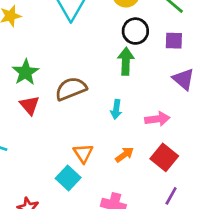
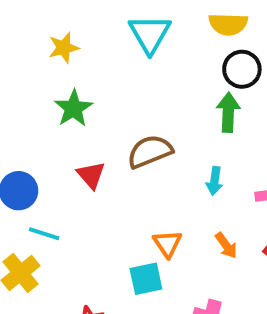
green star: (26, 72) -> (73, 108), moved
orange arrow: (124, 155) -> (226, 246), turned 90
cyan square: (68, 178) -> (146, 279), turned 35

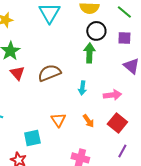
red triangle: (91, 175) -> (17, 73), moved
cyan square: (146, 279) -> (32, 138), moved

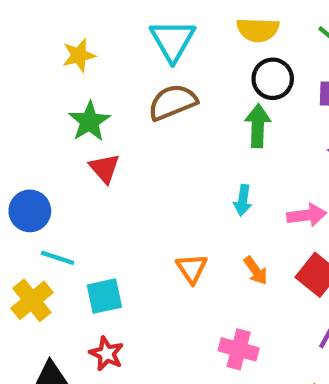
brown semicircle: (49, 73) -> (173, 102), moved
cyan square: (32, 138) -> (104, 296), moved

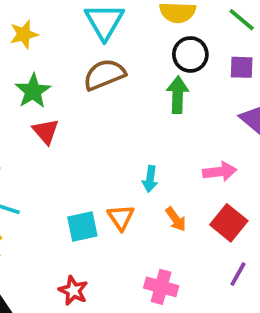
cyan arrow: (243, 200) -> (150, 179), moved
cyan square: (104, 296) -> (82, 226), moved
red star: (107, 354) -> (73, 291), moved

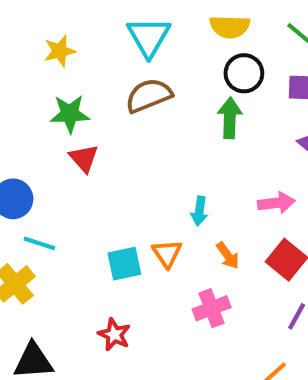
green star: (33, 91) -> (70, 114), turned 30
pink cross: (161, 287) -> (212, 308), moved, turned -36

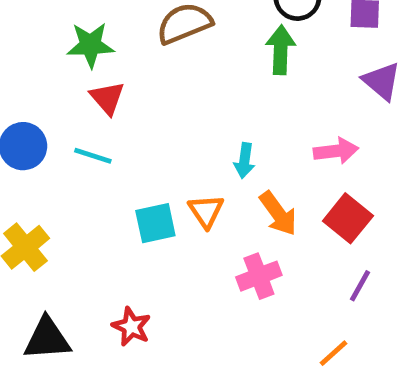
cyan line: (39, 243) -> (93, 156), moved
orange arrow: (228, 256) -> (278, 214), size x1.4
red star: (114, 335) -> (131, 327), moved

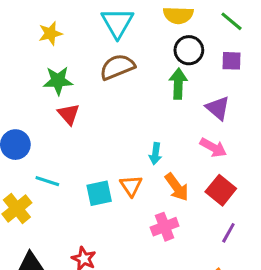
purple triangle: (382, 81) -> (218, 108), moved
pink arrow: (336, 151) -> (213, 148), turned 36
cyan line: (93, 156) -> (47, 181), moved

